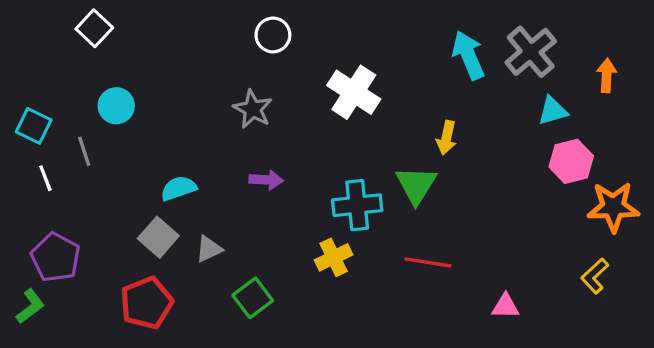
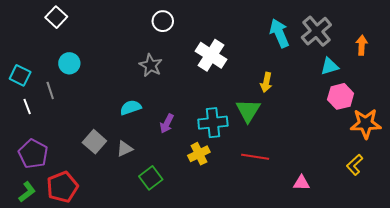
purple arrow: (266, 180) -> (167, 124), moved, turned 114
cyan semicircle: (179, 188) -> (131, 108), moved
red pentagon: (147, 303) -> (62, 187), moved
green L-shape: (30, 306) -> (27, 192), moved

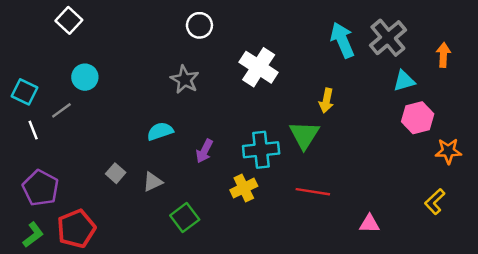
gray line: (50, 90) -> (61, 110), turned 72
orange star: (366, 124) -> (448, 151), size x0.7
gray square: (94, 142) -> (116, 173), size x0.7

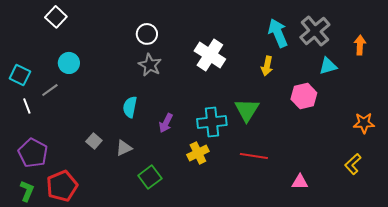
white circle: (199, 25) -> (147, 34), moved
yellow arrow: (326, 100) -> (267, 66), moved
pink hexagon: (418, 118) -> (304, 96), moved
cyan semicircle: (160, 131) -> (130, 107), turned -60
green L-shape: (33, 235) -> (27, 191), turned -30

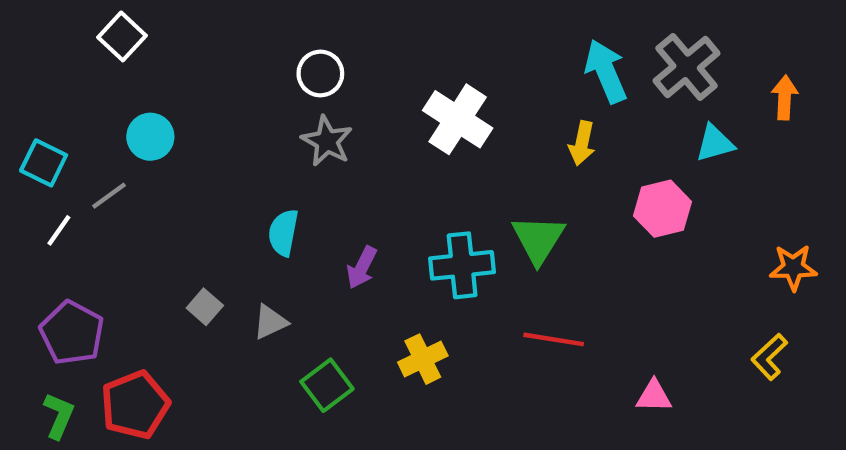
white line: (27, 106) -> (59, 230), turned 56
yellow cross: (198, 153) -> (423, 359), moved

